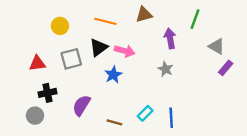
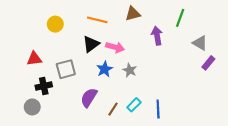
gray square: (71, 59) -> (66, 69), moved
gray star: (165, 69) -> (130, 70), moved
purple semicircle: (82, 105) -> (89, 98), moved
brown line: (114, 122) -> (113, 109), moved, turned -72

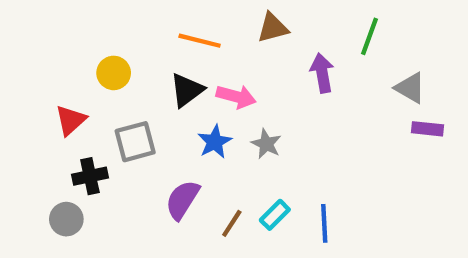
yellow circle: (55, 24) -> (114, 73), moved
red triangle: (34, 59) -> (71, 120), turned -35
purple rectangle: (208, 63) -> (427, 129), turned 56

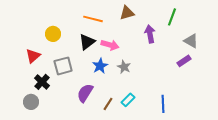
purple rectangle: (427, 129) -> (184, 61), moved, turned -40
black cross: (90, 176) -> (42, 82), turned -35
blue line: (324, 223) -> (163, 104), moved

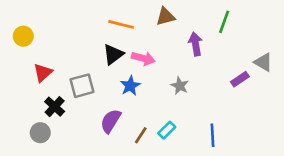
yellow circle: (53, 34) -> (23, 36), moved
gray triangle: (191, 41) -> (263, 62), moved
gray star: (124, 67) -> (180, 86), moved

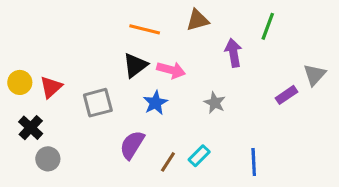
yellow circle: (23, 36) -> (20, 82), moved
gray triangle: (263, 62) -> (315, 75), turned 42
black cross: (55, 107) -> (31, 128), moved

